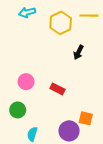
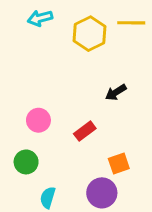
black arrow: (78, 52) -> (116, 92), moved, turned 32
red rectangle: (57, 89) -> (85, 131), turned -64
orange square: (86, 118) -> (119, 164), moved, turned -32

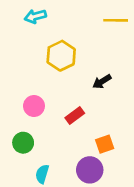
yellow hexagon: (89, 34) -> (61, 56), moved

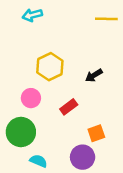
yellow hexagon: (61, 56) -> (50, 67), moved
green circle: (23, 143) -> (21, 132), size x1.5
cyan semicircle: (42, 174) -> (39, 161), turned 96

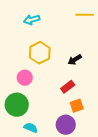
cyan arrow: (32, 15) -> (32, 20), moved
red rectangle: (69, 107) -> (68, 87), moved

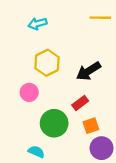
black arrow: (75, 60) -> (88, 71), size x1.5
green circle: (17, 105) -> (54, 123), moved
purple circle: (66, 125) -> (102, 148), moved

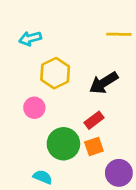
yellow line: (100, 18) -> (119, 34), moved
cyan arrow: (37, 24) -> (30, 38), moved
orange square: (91, 126) -> (94, 147), moved

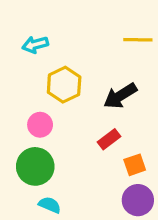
green circle: (63, 144) -> (35, 166), moved
orange square: (94, 147) -> (135, 165), moved

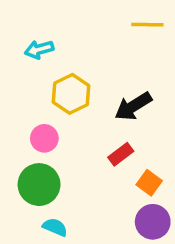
yellow line: (138, 40) -> (147, 25), moved
orange square: (135, 165) -> (149, 183), turned -35

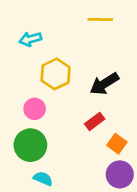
yellow line: (147, 25) -> (100, 19), moved

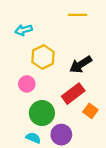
red rectangle: (95, 121) -> (73, 94), size x1.5
green circle: (30, 145) -> (42, 113), moved
purple circle: (120, 174) -> (61, 135), moved

